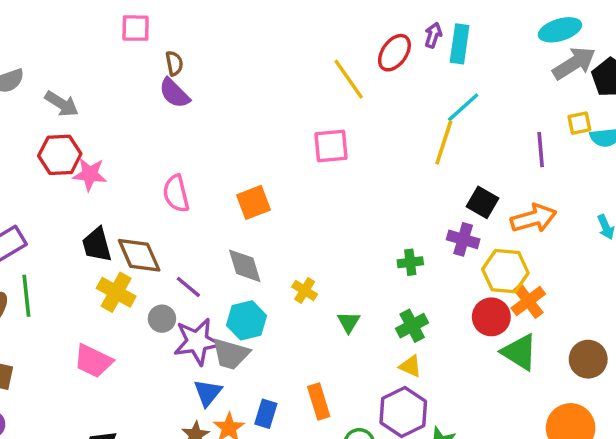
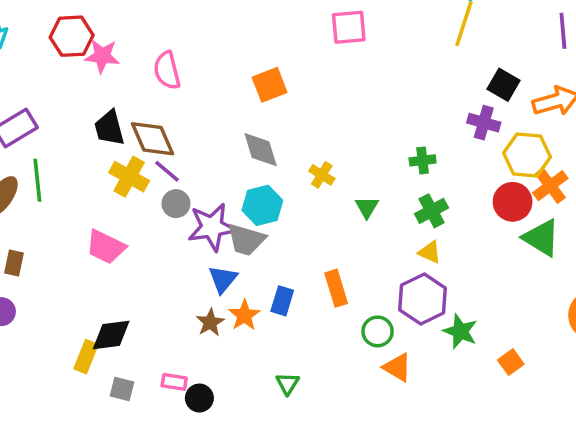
pink semicircle: (176, 194) -> (167, 70), moved
green cross: (410, 262) -> (423, 160), moved
purple line: (188, 287) -> (167, 171), moved

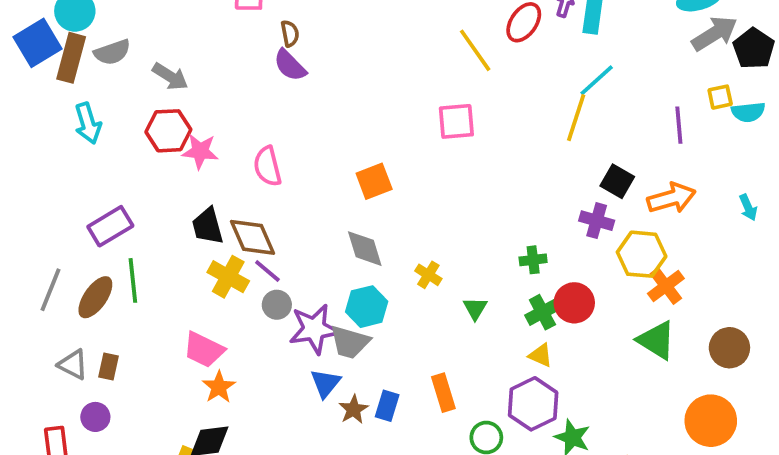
red circle: (513, 202) -> (574, 303), moved
orange star: (244, 315) -> (219, 387), moved
brown star: (210, 322) -> (354, 409), moved

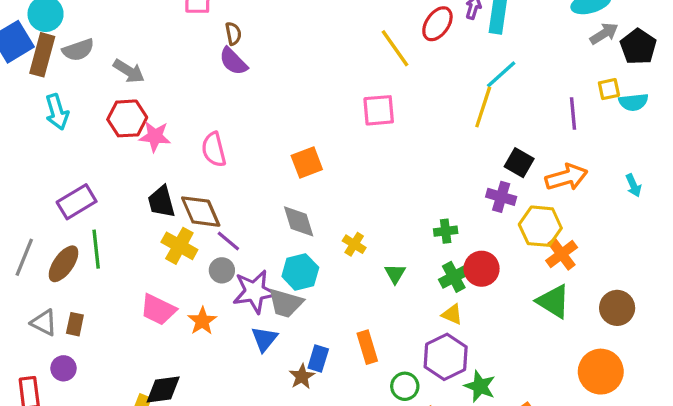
gray arrow: (715, 34) -> (604, 34), size x0.7
purple line: (267, 271) -> (228, 241), moved
orange star: (219, 387) -> (202, 321), moved
brown star: (354, 409) -> (302, 376), moved

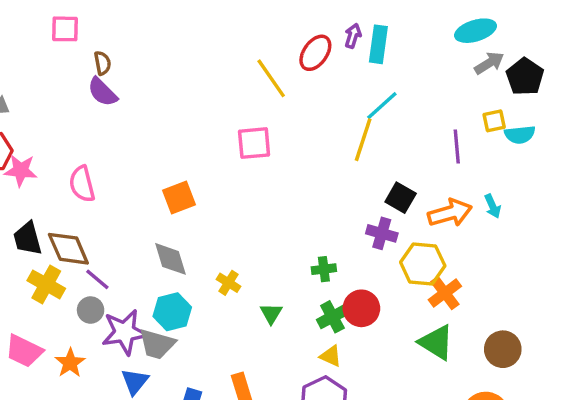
cyan arrow: (633, 185) -> (493, 206), moved

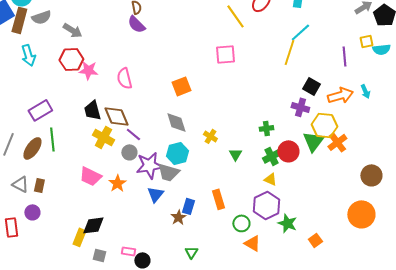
green triangle: (436, 342) -> (313, 141), moved, turned 35

